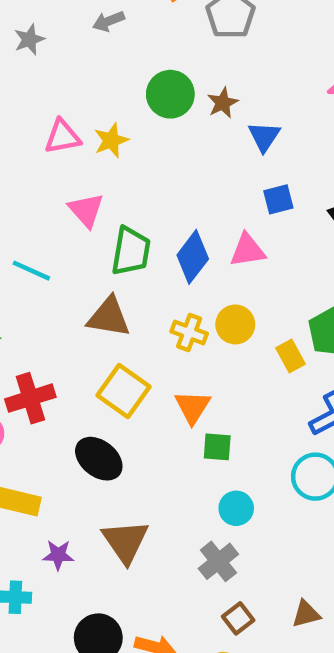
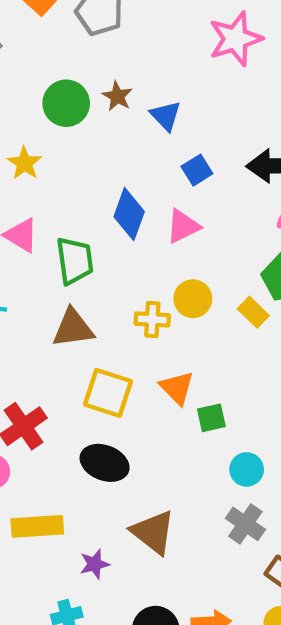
blue diamond: (193, 257) -> (129, 214), moved

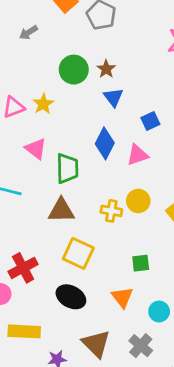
blue triangle: (166, 116) -> (113, 97), moved
orange triangle: (177, 388) -> (122, 297), moved
green square: (211, 418) -> (141, 263), moved
gray cross: (245, 524) -> (141, 346), moved

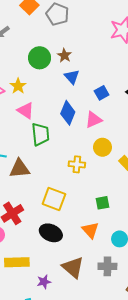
pink triangle: (36, 149) -> (26, 110), moved
yellow circle: (138, 201) -> (102, 147), moved
brown triangle: (61, 210) -> (20, 169), moved
gray cross: (141, 346) -> (107, 266), turned -36

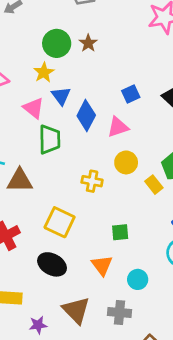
blue triangle: (72, 77) -> (61, 96), moved
yellow star: (18, 86) -> (44, 72), moved

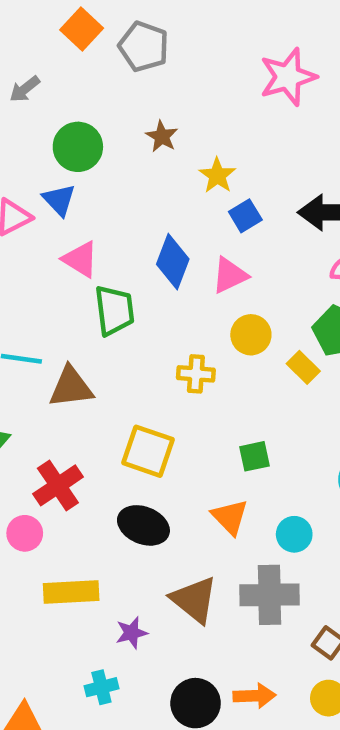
green circle: (57, 43) -> (78, 147), moved
yellow star: (44, 72) -> (217, 176), moved
blue triangle: (61, 96) -> (59, 200), moved
gray cross: (120, 312) -> (270, 595), size x1.4

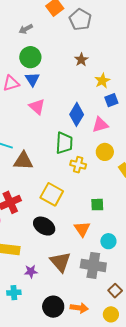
green circle: (78, 147) -> (30, 57), moved
green trapezoid: (114, 310) -> (64, 143), moved

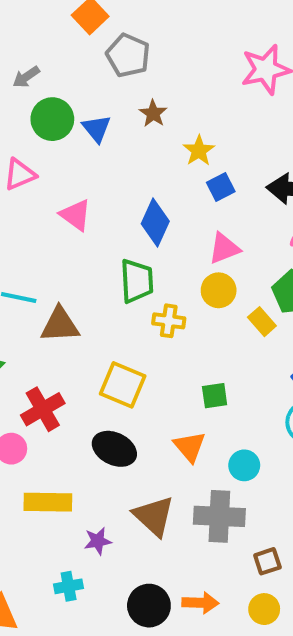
gray pentagon: (80, 20) -> (128, 55), moved
gray arrow: (26, 29) -> (26, 77), moved
blue triangle: (32, 79) -> (96, 129), moved
pink triangle: (100, 125) -> (224, 248), moved
brown square: (115, 291) -> (267, 561), turned 32

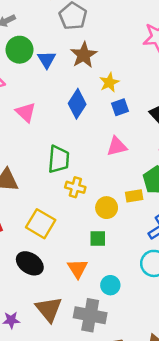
brown star: (153, 113) -> (84, 55), size x1.5
blue diamond: (155, 222) -> (77, 104), moved
yellow circle: (219, 290) -> (107, 208), moved
yellow rectangle: (262, 322) -> (134, 196), turned -66

